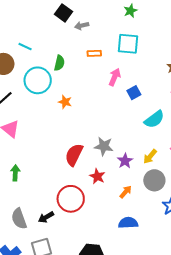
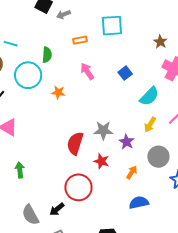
pink arrow: (115, 77) -> (87, 71), moved, turned -48
yellow arrow: (150, 156) -> (150, 125), moved

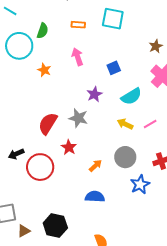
yellow arrow: (150, 125) -> (125, 124), turned 70
purple star: (127, 142) -> (94, 94), moved
black arrow: (57, 209) -> (16, 154), moved

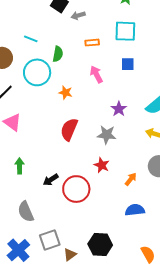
cyan line: (10, 11) -> (31, 39), moved
blue square: (114, 68) -> (128, 64), moved, turned 32
red semicircle: (48, 124) -> (69, 129), moved

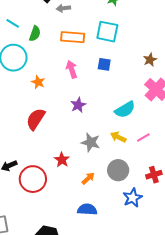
orange rectangle: (92, 43) -> (73, 37), size x1.6
green semicircle: (58, 54) -> (35, 34), moved
purple star: (119, 109) -> (78, 105), moved
gray star: (107, 135) -> (91, 142), moved

